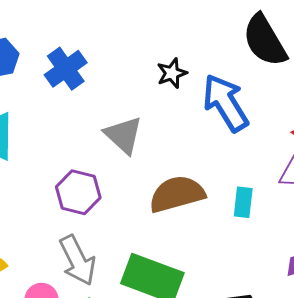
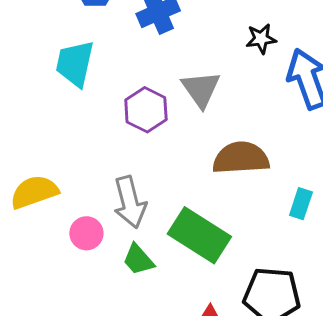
purple hexagon: (78, 192) -> (146, 110), moved
cyan rectangle: (243, 202) -> (301, 204), moved

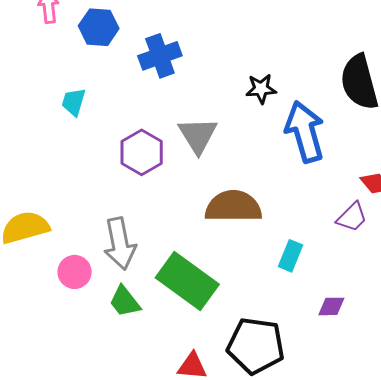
cyan trapezoid: (75, 64) -> (74, 102), size x0.6

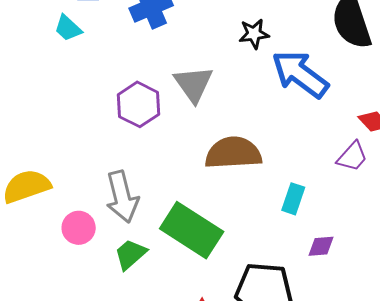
cyan trapezoid: (74, 102) -> (68, 28), moved, turned -60
blue arrow: (305, 132) -> (300, 74), turned -34
green trapezoid: (125, 301) -> (130, 254), turned 90
purple diamond: (331, 306) -> (321, 246), moved

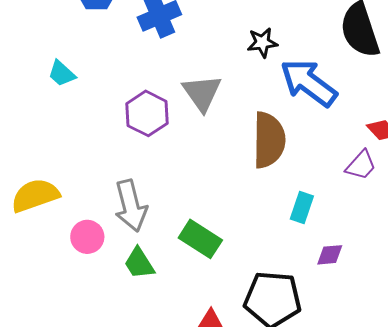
cyan trapezoid: (68, 28) -> (62, 74), moved
brown semicircle: (233, 153) -> (269, 140), moved, turned 94
green rectangle: (192, 230) -> (200, 239), size x0.7
green trapezoid: (130, 254) -> (139, 263), turned -81

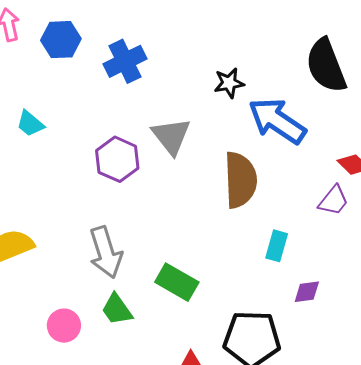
pink circle: (87, 237) -> (64, 326), moved

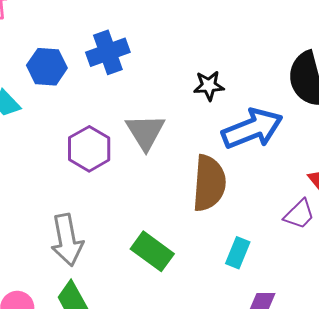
blue hexagon: (61, 40) -> (47, 67), moved
blue arrow: (277, 121) -> (252, 129), turned 118
green rectangle: (177, 282) -> (152, 251), moved

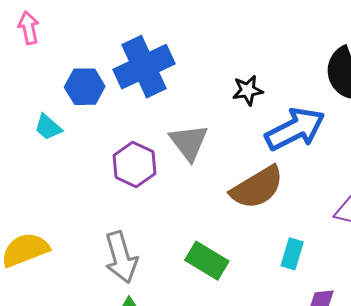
blue cross: (108, 52) -> (144, 67), size x1.4
brown semicircle: (209, 183) -> (257, 187), turned 60

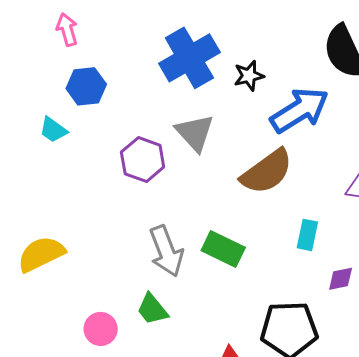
pink arrow: (29, 28) -> (67, 30), moved
blue cross: (144, 67) -> (189, 58), moved
gray arrow: (121, 257) -> (166, 251), moved

